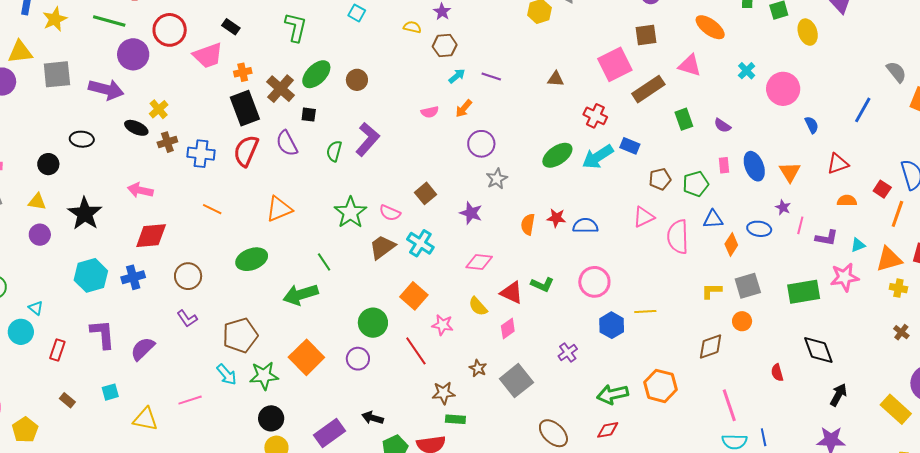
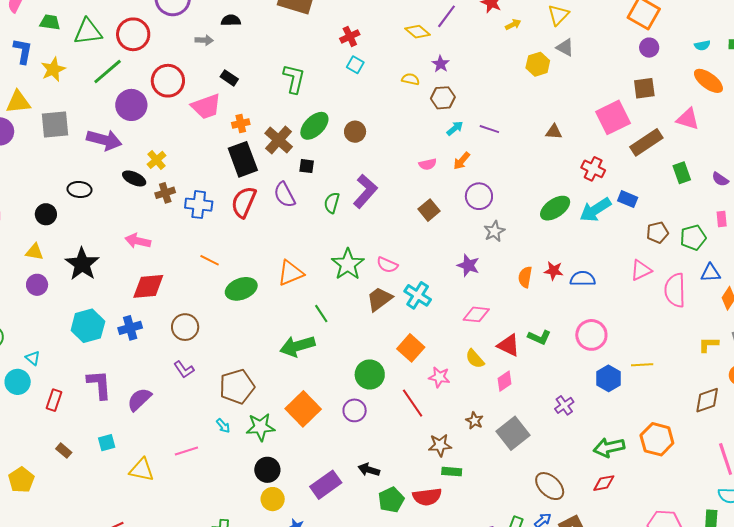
green line: (109, 21) -> (108, 72), turned -56
brown square: (426, 193) -> (429, 210), moved
orange triangle: (279, 209) -> (291, 273), moved
green ellipse: (252, 259) -> (241, 289), moved
cyan arrow: (227, 375) -> (223, 426), size x0.7

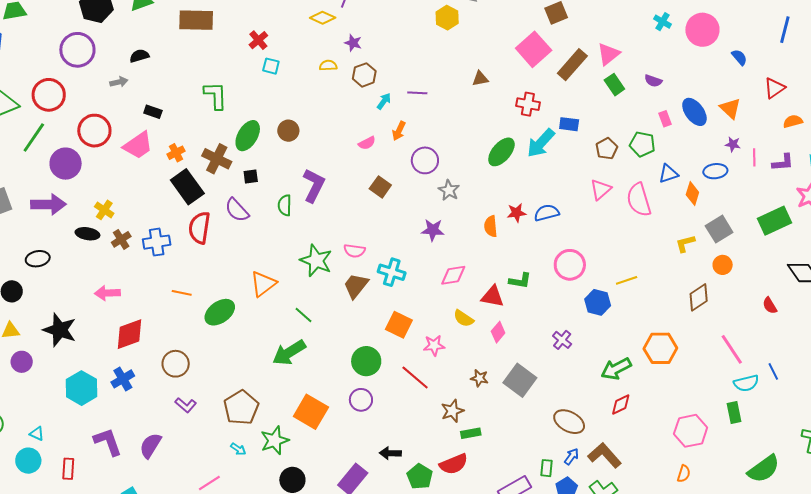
pink triangle: (688, 119) -> (608, 54), moved, turned -40
green pentagon: (693, 238) -> (642, 144), turned -30

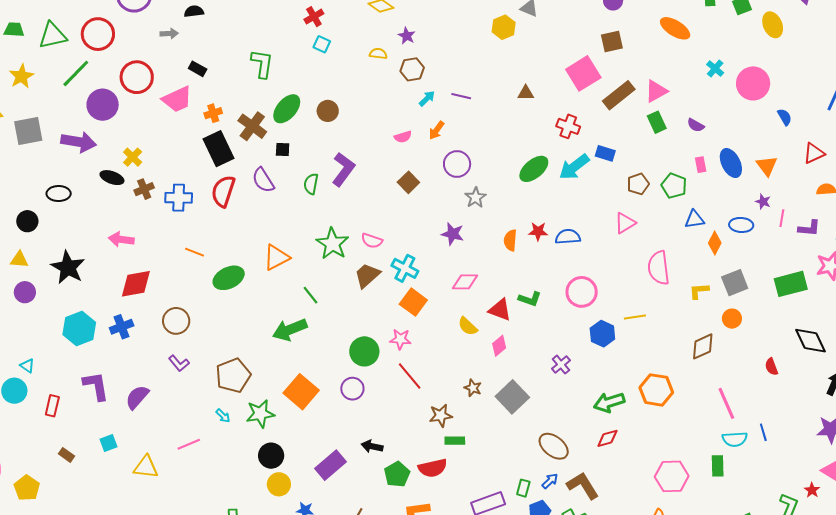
pink semicircle: (639, 200) -> (659, 268), moved
orange square: (399, 325) -> (413, 302), moved
pink star: (434, 345) -> (400, 339), moved

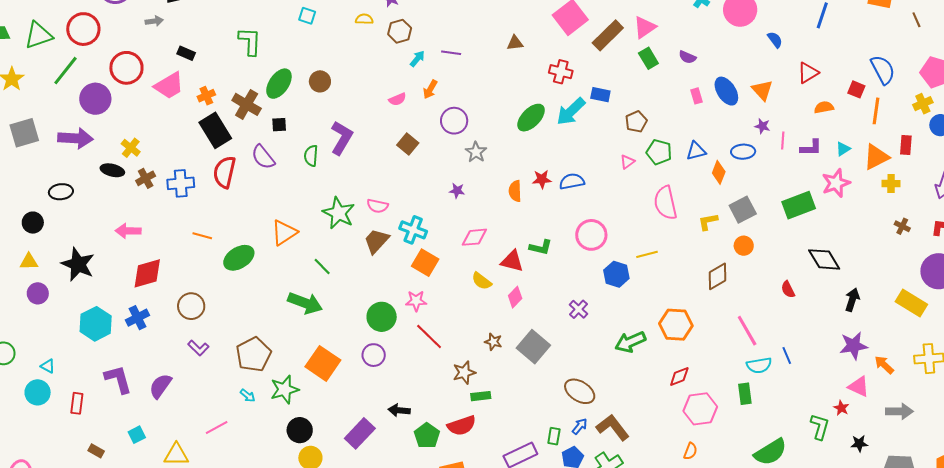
green pentagon: (674, 186) -> (659, 152), moved
pink triangle: (625, 223) -> (627, 162), size x0.7
purple star: (453, 234) -> (457, 191), size x0.7
green arrow: (290, 330) -> (305, 303), turned -132
red diamond: (607, 438) -> (679, 377), moved

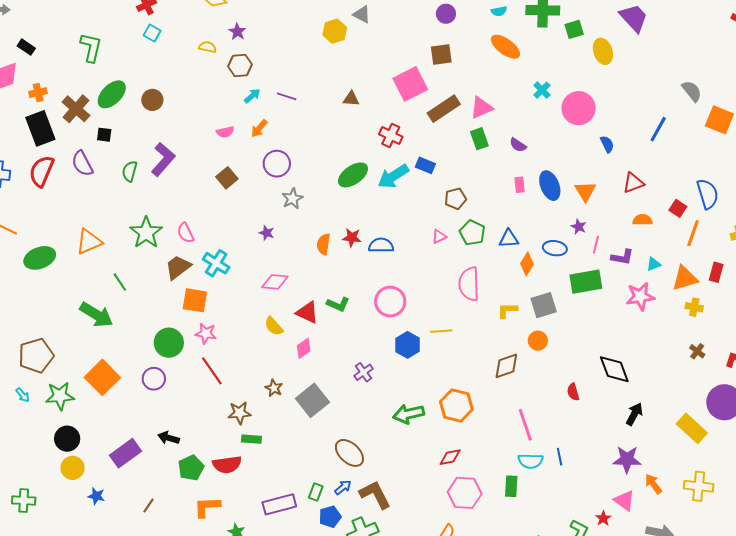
green rectangle: (799, 205) -> (586, 282), moved
pink semicircle: (377, 206) -> (186, 233), turned 40
orange square: (425, 263) -> (195, 300), moved, turned -32

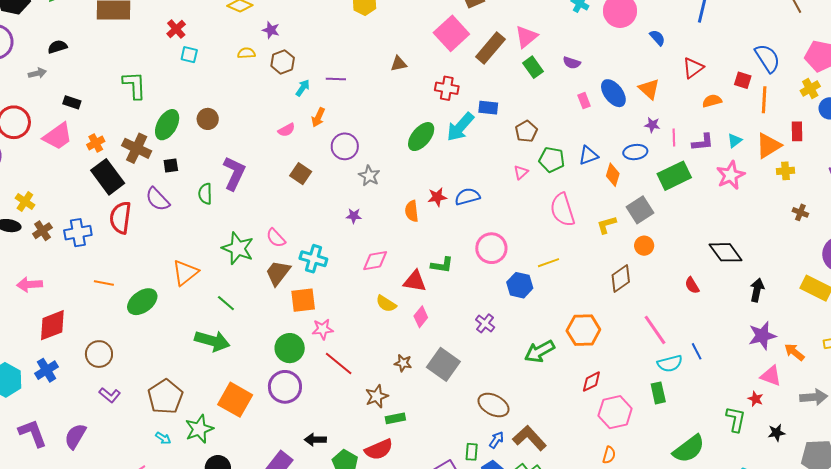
purple circle: (154, 379) -> (285, 387), size x1.4

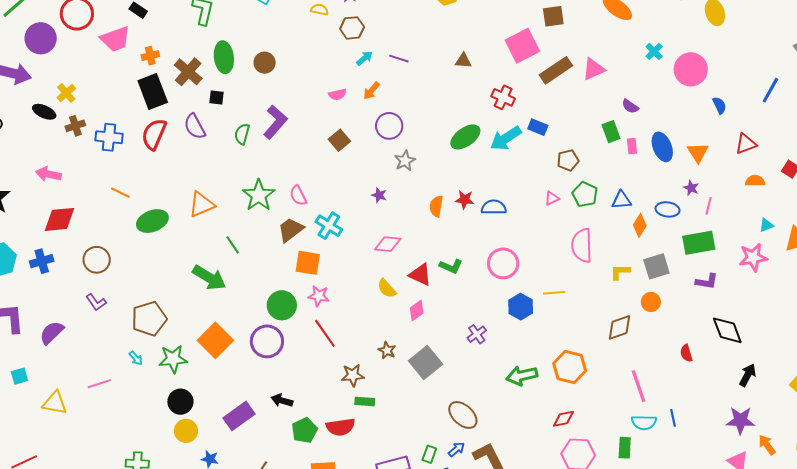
green rectangle: (533, 67) -> (611, 132), moved
green ellipse: (167, 125) -> (224, 57), turned -52
purple L-shape: (703, 142) -> (707, 281), moved

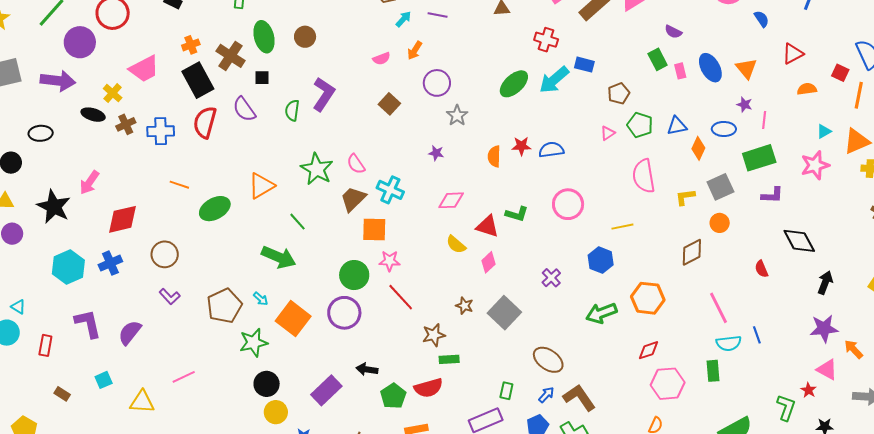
pink trapezoid: (115, 39) -> (144, 69), moved
pink arrow: (48, 174) -> (89, 183), moved, turned -60
blue hexagon: (521, 307) -> (601, 260), moved
cyan arrow: (136, 358) -> (261, 299), moved
green rectangle: (429, 454) -> (506, 391), moved

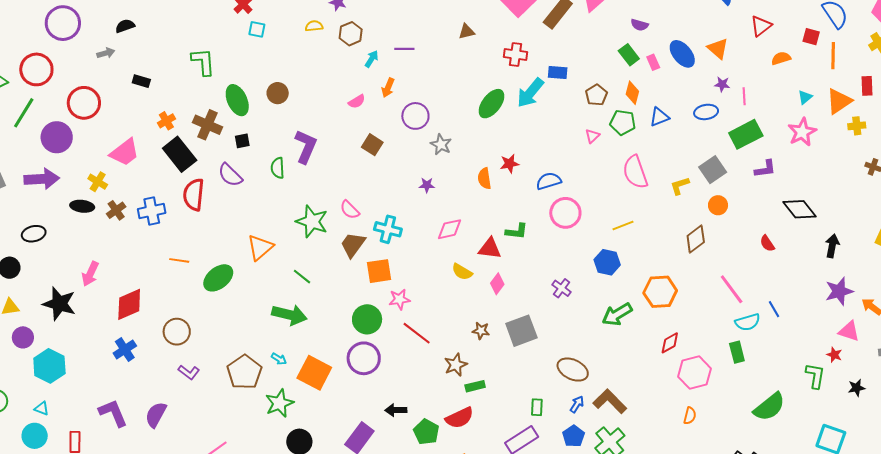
orange diamond: (698, 148) -> (632, 93), moved
blue semicircle: (551, 150) -> (549, 181), moved
cyan hexagon: (68, 267) -> (49, 366), moved
gray square: (504, 313) -> (521, 331), turned 36

